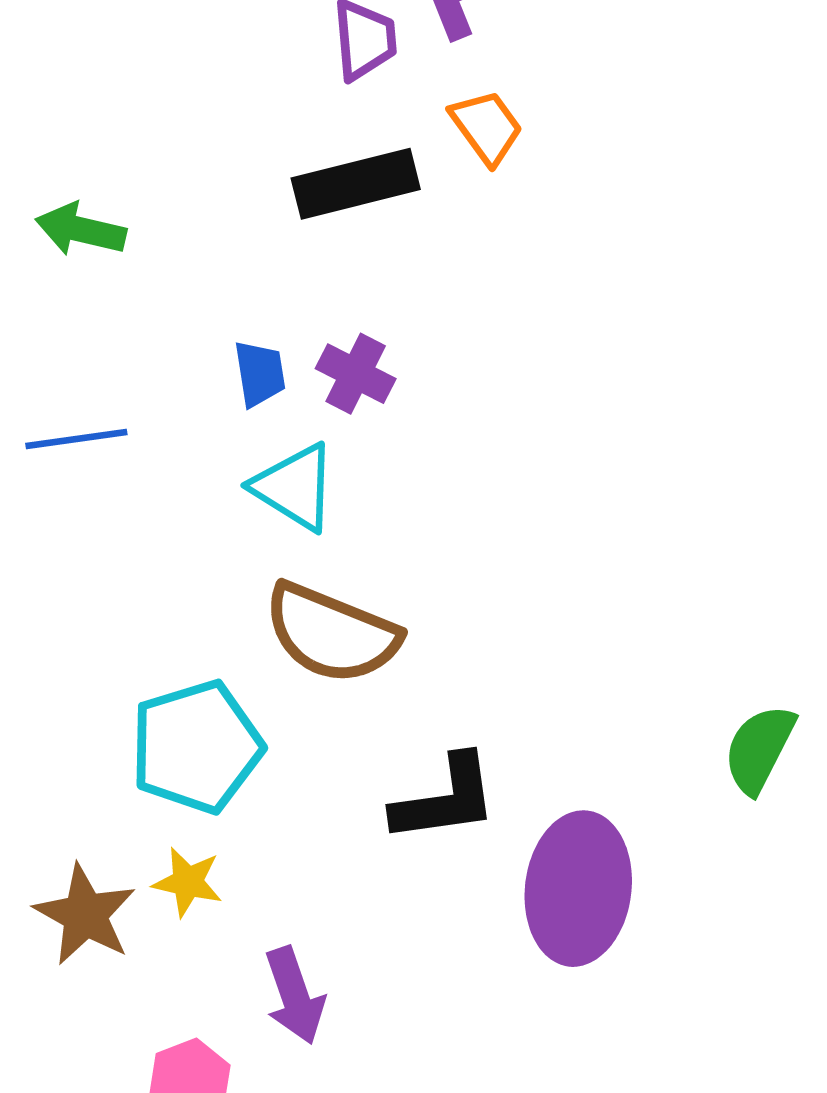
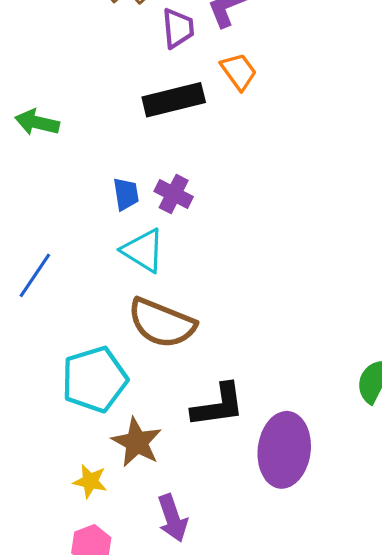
blue line: (76, 439) -> (35, 275), moved, turned -48
yellow star: (188, 882) -> (90, 481), moved
brown star: (85, 915) -> (137, 442), moved
purple arrow: (295, 995) -> (173, 518), moved

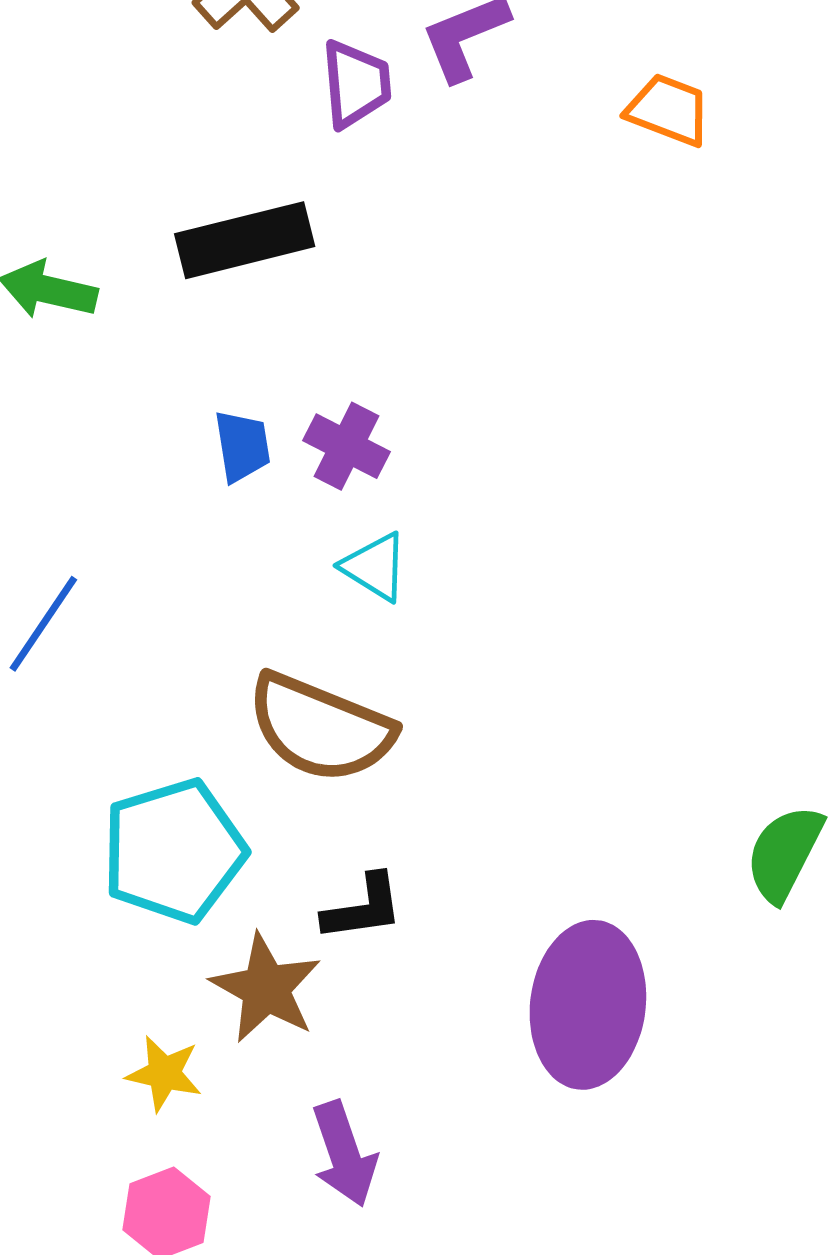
orange trapezoid: (239, 72) -> (668, 110), moved, turned -33
black rectangle: (174, 100) -> (245, 240), moved
cyan triangle: (143, 250) -> (375, 567), moved, size x0.7
black L-shape: (218, 405) -> (363, 908), moved, size x0.7

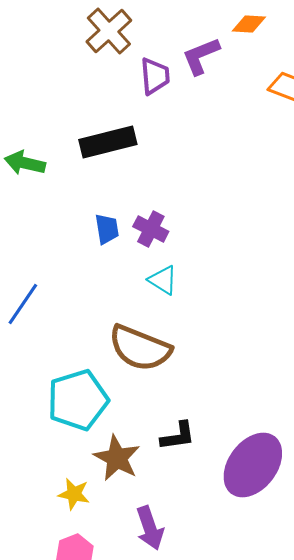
black L-shape: (363, 908) -> (178, 436), moved
purple ellipse: (588, 1005) -> (253, 465), turned 30

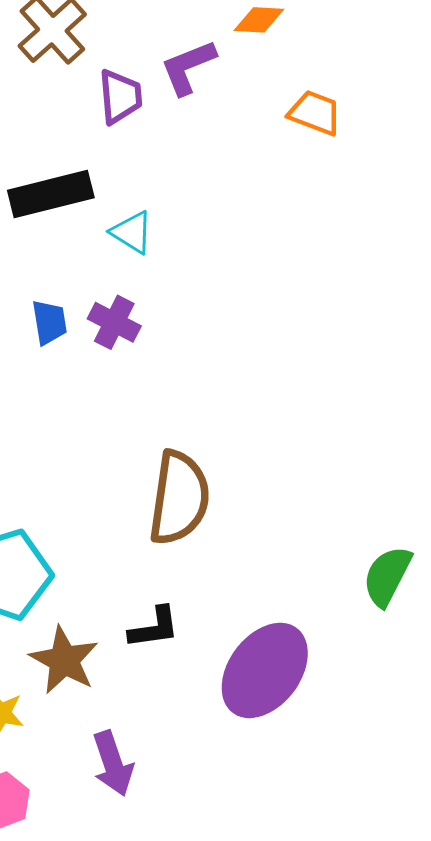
cyan triangle: (163, 280) -> (132, 232), moved
brown semicircle: (140, 348) -> (179, 498), moved, turned -104

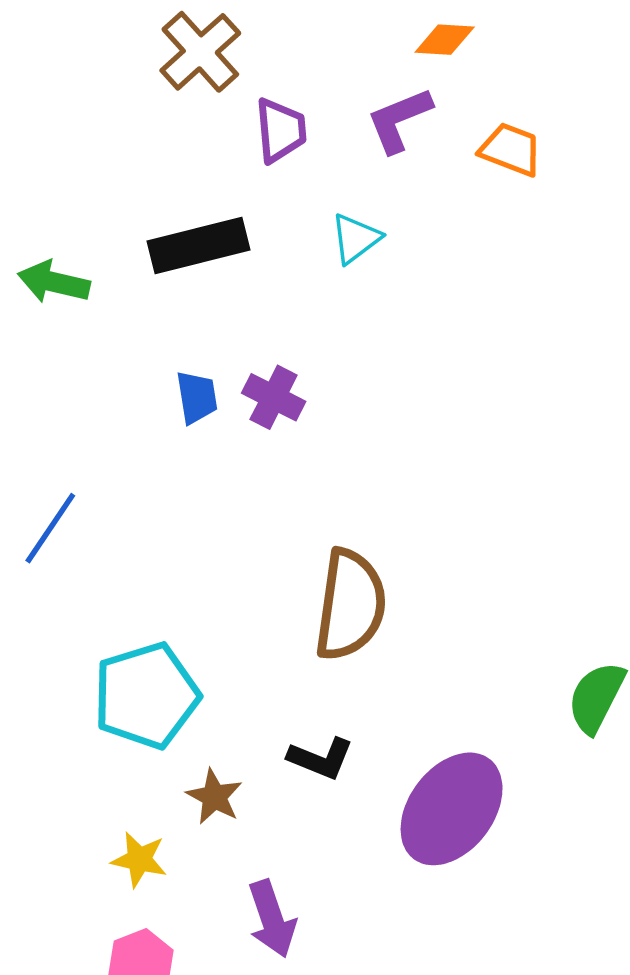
purple L-shape: (188, 67) -> (399, 120), moved
cyan triangle: (132, 232) -> (356, 238), moved, turned 51
black L-shape: (154, 628) -> (321, 758), turned 30
brown star: (64, 660) -> (214, 797), size x0.7

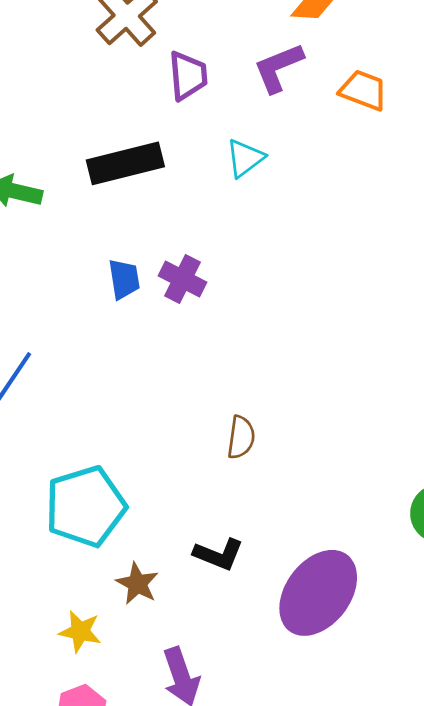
brown semicircle: (350, 605) -> (241, 437), size x0.5

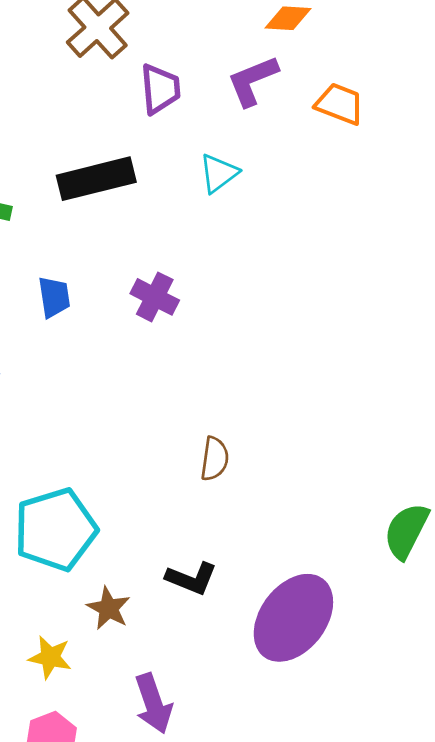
blue trapezoid: (124, 279) -> (54, 297), moved

